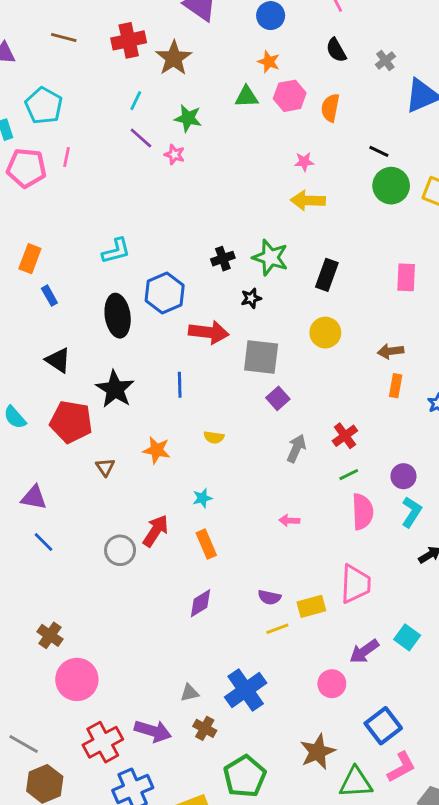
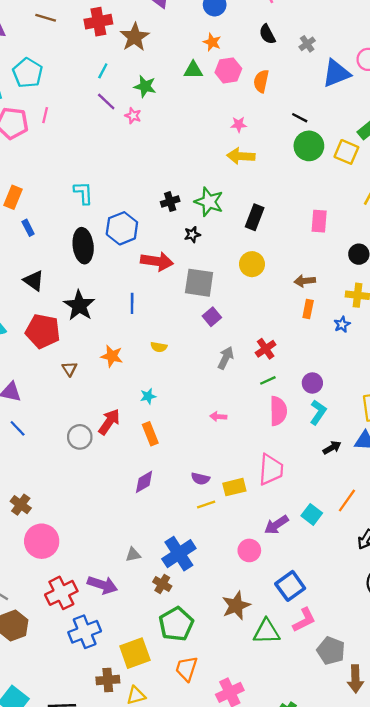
cyan L-shape: (116, 251) -> (83, 193), turned -80
brown cross: (205, 728) -> (162, 584), moved

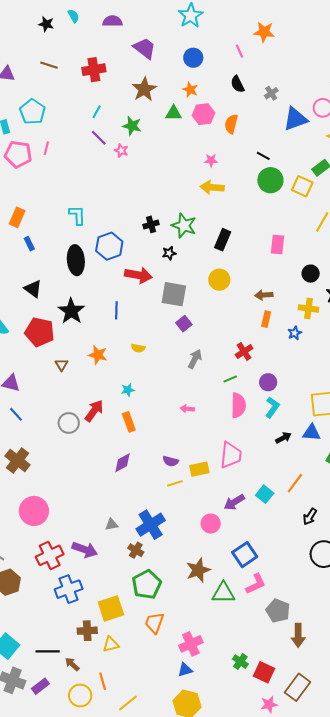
brown star: (135, 37) -> (144, 89), moved
red cross: (266, 349) -> (244, 351), moved
brown cross: (21, 505) -> (18, 460), moved, size x1.4

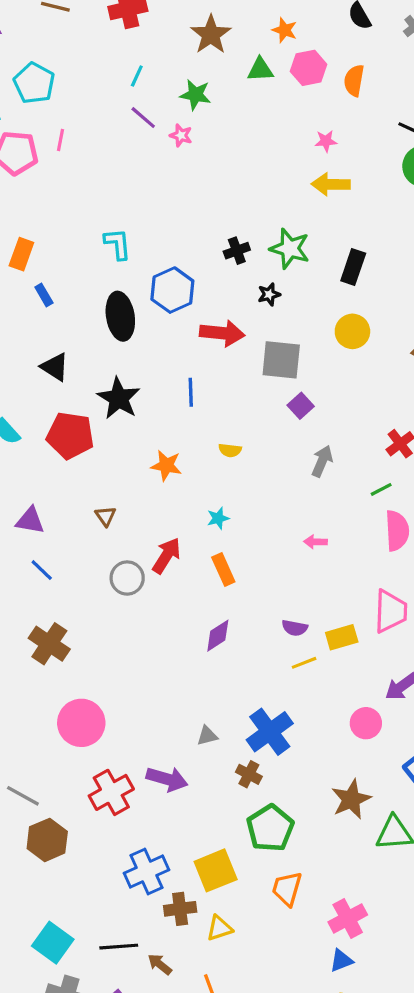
brown triangle: (62, 365) -> (105, 516), moved
blue cross: (69, 589) -> (146, 872), moved

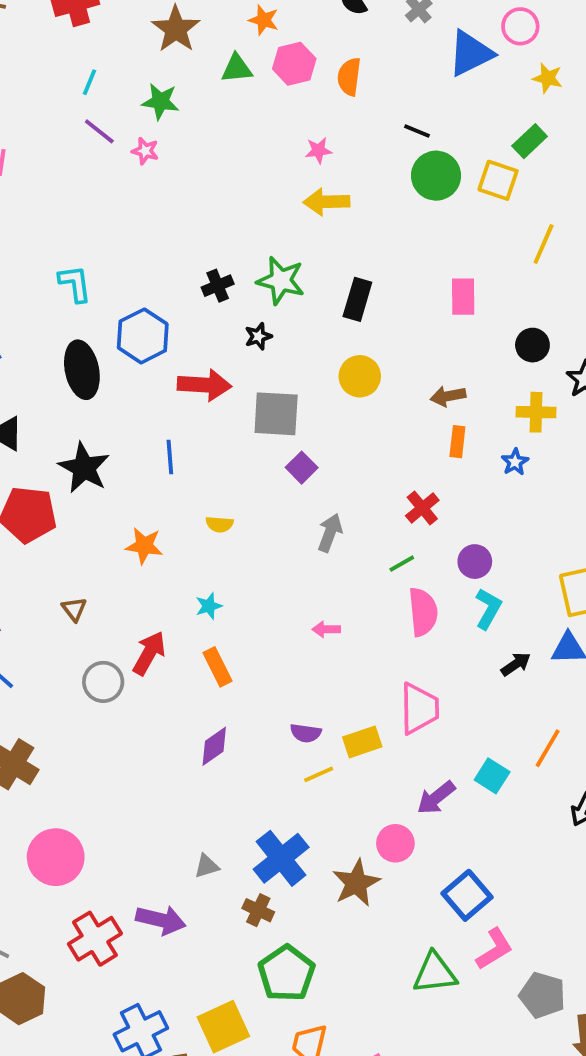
brown star: (351, 799) -> (356, 883), moved

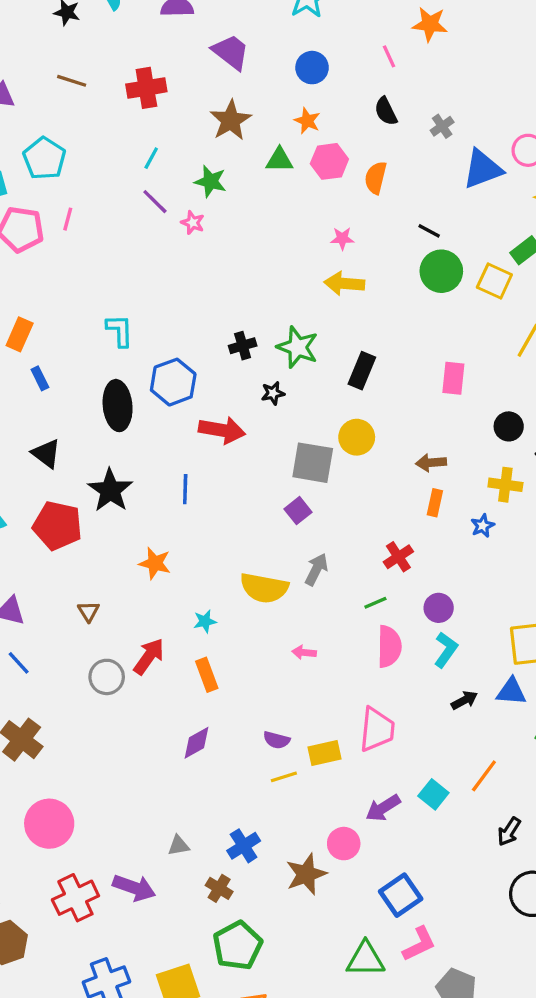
gray square: (276, 414) -> (313, 463), moved
yellow semicircle: (220, 524) -> (264, 588), moved, size x2.0
blue cross: (281, 858) -> (244, 846), size x0.7

